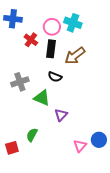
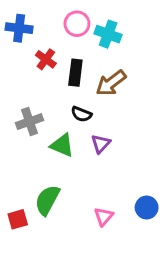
pink circle: (52, 27) -> (77, 24), moved
purple triangle: (61, 115) -> (101, 144), moved
green semicircle: (32, 135) -> (47, 200), size x1.5
pink triangle: (80, 146) -> (104, 216), moved

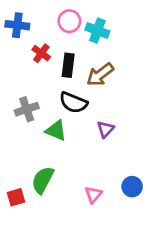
black semicircle: (81, 114) -> (73, 103), size x1.5
purple triangle: (101, 144) -> (105, 129), moved

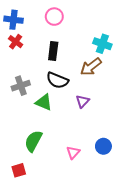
cyan cross: (97, 31) -> (102, 44), moved
red cross: (41, 53) -> (16, 42), moved
brown arrow: (100, 75) -> (91, 67), moved
red square: (16, 197) -> (19, 170), moved

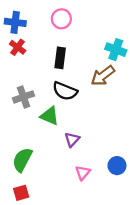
purple triangle: (83, 101) -> (72, 140), moved
green semicircle: (33, 141) -> (22, 160), moved

